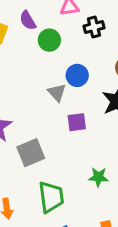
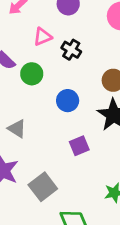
black cross: (94, 27) -> (71, 50), turned -30
gray triangle: (57, 93) -> (17, 129), moved

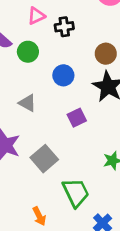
black cross: (71, 50) -> (64, 27), turned -36
gray triangle: (17, 129) -> (27, 103), moved

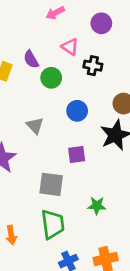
pink triangle: (36, 16) -> (70, 47), turned 42
gray square: (44, 159) -> (51, 184), moved, turned 30

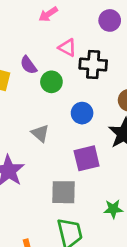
purple circle: (101, 23) -> (110, 20), moved
black cross: (93, 66) -> (93, 65), size x1.4
purple square: (77, 154) -> (87, 158), size x1.4

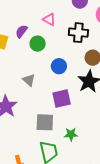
purple semicircle: (28, 65) -> (21, 31), turned 72
black cross: (93, 65) -> (78, 33), moved
green star: (113, 209) -> (71, 134), moved

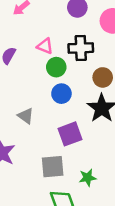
pink triangle: (49, 19) -> (45, 46), moved
green circle: (38, 44) -> (56, 67), moved

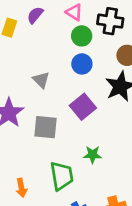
purple square: (70, 134) -> (83, 107), turned -30
gray square: (53, 167) -> (45, 127), moved

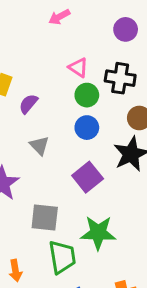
purple semicircle: (35, 15) -> (28, 104), moved
gray square: (45, 127) -> (45, 217), moved
green star: (92, 155) -> (98, 233), size x1.6

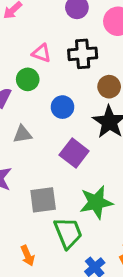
green circle: (87, 95) -> (28, 79), moved
gray triangle: (39, 146) -> (22, 134), turned -42

